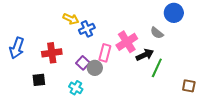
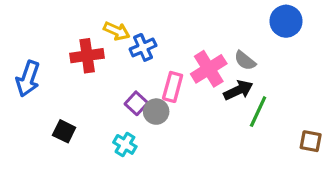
gray semicircle: (157, 33) -> (245, 61), moved
red cross: (52, 53) -> (87, 56), moved
black square: (39, 80) -> (64, 131), turned 32

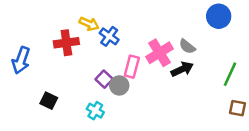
blue cross: (143, 47) -> (109, 36), turned -30
green line: (258, 112) -> (230, 74), moved

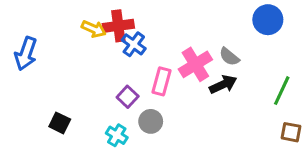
yellow arrow: (89, 24) -> (94, 29), moved
red cross: (66, 43) -> (118, 26), moved
blue arrow: (21, 60) -> (26, 54), moved
gray circle: (119, 85) -> (151, 121), moved

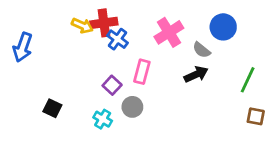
blue circle: (268, 20) -> (223, 27), moved
pink cross: (195, 64) -> (169, 32), moved

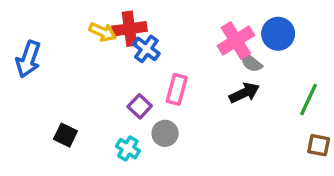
pink cross: (169, 32) -> (236, 41), moved

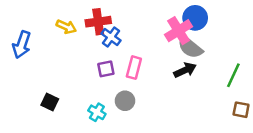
yellow arrow: (103, 32) -> (66, 27), moved
blue circle: (278, 34) -> (195, 18), moved
gray semicircle: (251, 62) -> (190, 47), size x1.5
purple square: (140, 106) -> (106, 69), moved, turned 36

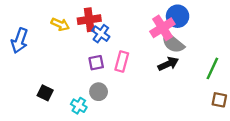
gray circle: (125, 101) -> (99, 92), moved
cyan cross: (97, 112) -> (79, 106), moved

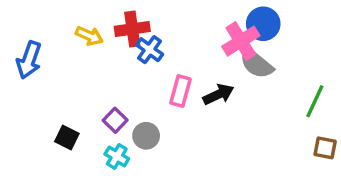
purple square: (96, 63) -> (115, 120), moved, turned -35
black arrow: (168, 64) -> (218, 94), moved

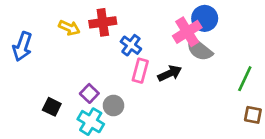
blue cross: (150, 50) -> (131, 45), moved
cyan cross: (117, 156) -> (91, 122), size x1.4

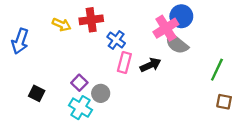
black square: (52, 107) -> (37, 93), moved

